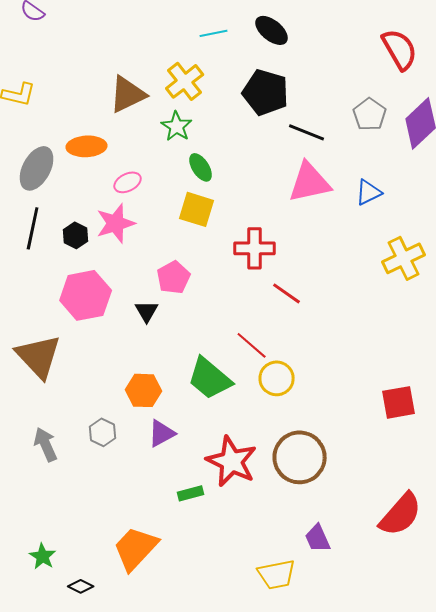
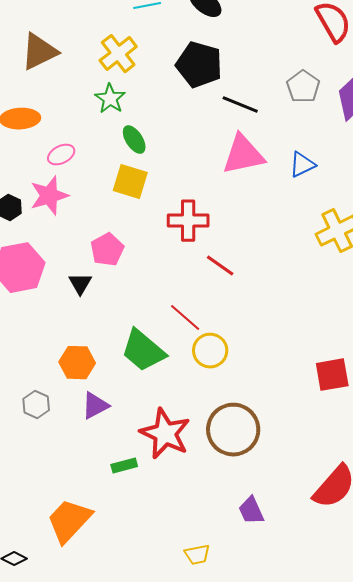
brown triangle: (128, 94) -> (39, 52), moved
yellow trapezoid: (277, 574) -> (197, 555), moved, size x0.7

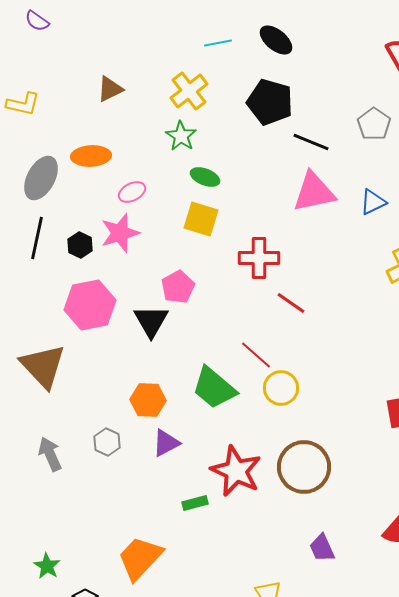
brown triangle: (39, 52) -> (110, 89), size x0.7
green ellipse: (134, 140) -> (205, 177), turned -36
black triangle: (80, 284) -> (151, 321), size x1.5

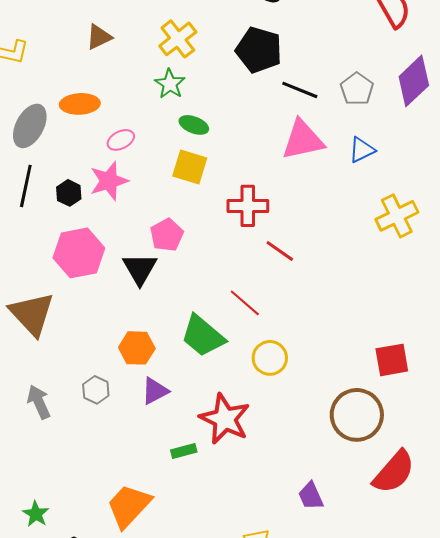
gray pentagon: (374, 124) -> (357, 89), moved
yellow circle: (281, 388) -> (270, 358), moved
brown circle: (304, 467) -> (357, 415), moved

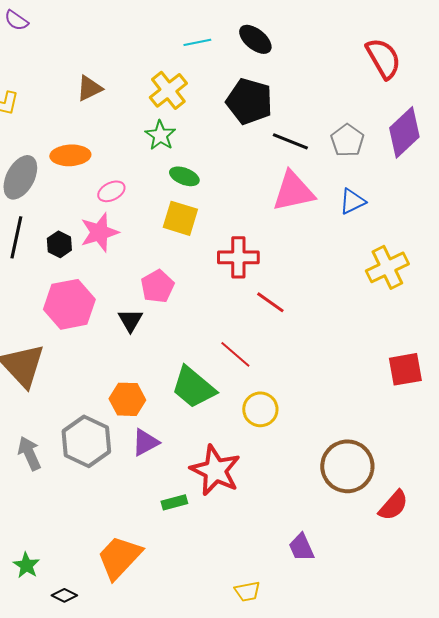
black triangle: (140, 269) -> (130, 320), size x0.7
red square: (392, 360) -> (405, 369), moved
gray hexagon: (96, 390) -> (86, 441), size x1.8
red semicircle: (394, 472) -> (393, 505), moved, size x0.7

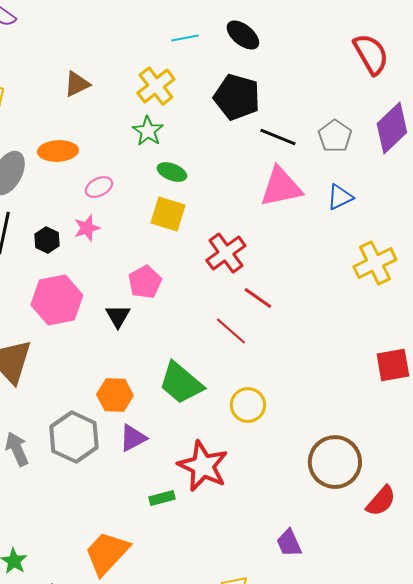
pink star: (99, 232) -> (87, 228), size x0.7
red cross: (238, 257) -> (226, 253), turned -36
red line: (235, 354) -> (231, 331), moved

